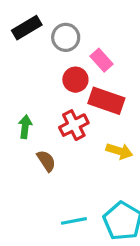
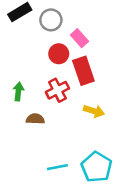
red rectangle: (106, 101) -> (83, 71), turned 52
brown semicircle: (46, 161) -> (35, 119), turned -54

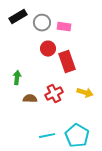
pink rectangle: (80, 38) -> (64, 27), moved, turned -40
red cross: (57, 90) -> (54, 94), moved
yellow arrow: (94, 111) -> (85, 93), moved

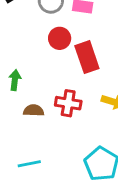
red cross: (54, 94) -> (68, 103), turned 36
cyan line: (47, 136) -> (29, 164), moved

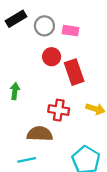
brown semicircle: (34, 110) -> (40, 134), moved, size x1.5

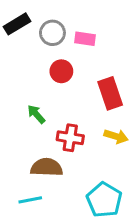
red rectangle: (74, 72) -> (110, 93), moved
green arrow: (15, 91) -> (36, 114), moved, turned -49

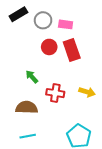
red rectangle: (110, 93) -> (72, 50), moved
brown semicircle: (47, 167) -> (27, 107), moved

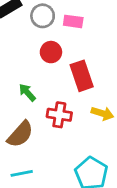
red rectangle: (72, 50) -> (82, 76), moved
brown semicircle: (27, 107) -> (20, 134), turned 130

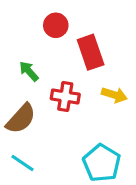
cyan line: (22, 173) -> (23, 163), turned 45

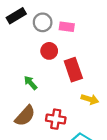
red cross: (65, 97) -> (56, 119), moved

